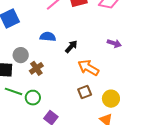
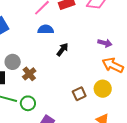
blue semicircle: (48, 37) -> (46, 29), moved
orange arrow: (88, 68) -> (113, 65), moved
yellow circle: (111, 99) -> (103, 89), moved

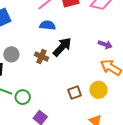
black arrow: (62, 49) -> (62, 47), size x1.5
brown cross: (29, 74) -> (41, 56), moved, turned -32

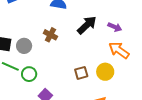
black arrow: (62, 47) -> (87, 25), moved
gray circle: (11, 54) -> (24, 46), moved

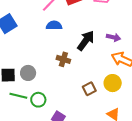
brown cross: (50, 35) -> (63, 59), moved

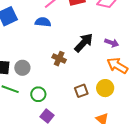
blue semicircle: (54, 25) -> (43, 22), moved
green circle: (38, 100) -> (38, 94), moved

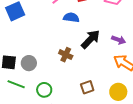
blue semicircle: (43, 22) -> (71, 17), moved
yellow circle: (105, 88) -> (118, 92), moved

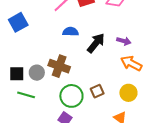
blue semicircle: (71, 17) -> (71, 32), moved
brown cross: (66, 55) -> (59, 66), moved, size x1.5
green circle: (44, 90) -> (71, 96), moved, size x1.5

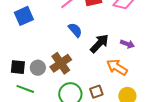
blue semicircle: (71, 32) -> (75, 30), turned 42
orange arrow: (131, 63) -> (117, 67), moved
brown cross: (59, 66) -> (61, 63), turned 30

